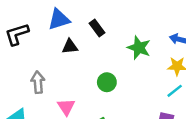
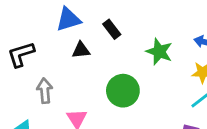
black L-shape: (17, 34) -> (21, 54), moved
green circle: (107, 82) -> (123, 91), size x1.5

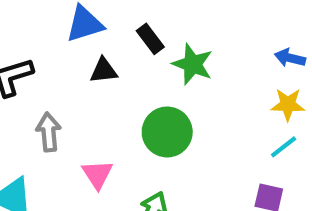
green star: (159, 52) -> (193, 64), moved

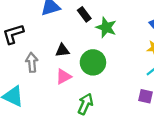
black triangle: (104, 71) -> (62, 50), moved
pink triangle: (97, 174) -> (63, 77), moved, turned 35

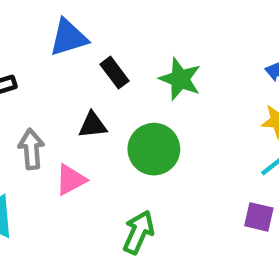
black rectangle: (84, 14) -> (114, 73), moved
pink triangle: (63, 77) -> (71, 180), moved

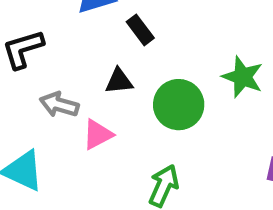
green star: (180, 79) -> (243, 77), moved
gray arrow: (31, 149) -> (59, 105), turned -69

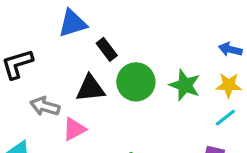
black triangle: (119, 81) -> (90, 88), size x1.4
green circle: (179, 105) -> (136, 82), moved

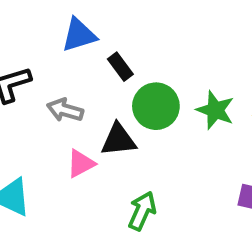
black triangle: (90, 88) -> (118, 140), moved
gray arrow: (45, 106) -> (65, 110), moved

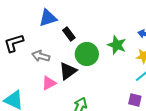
green star: (215, 110) -> (117, 45), moved
black triangle: (118, 140) -> (68, 71), turned -30

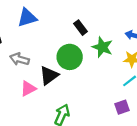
black rectangle: (69, 34) -> (81, 28), moved
purple square: (135, 100) -> (122, 107), turned -32

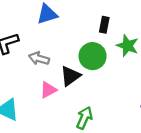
black rectangle: (81, 28) -> (104, 25), turned 48

